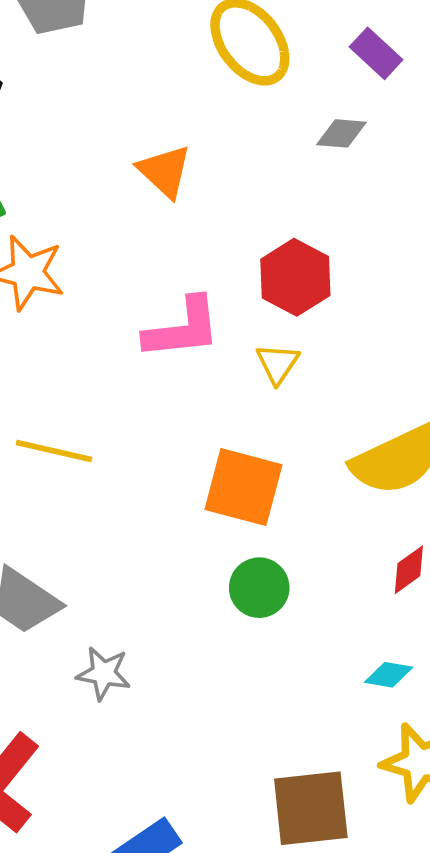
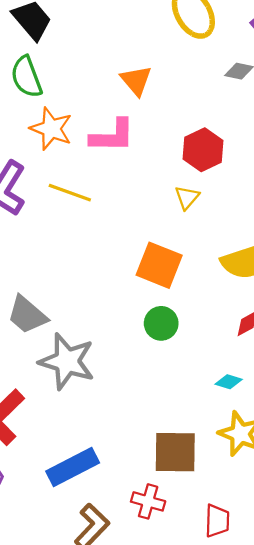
pink L-shape: (182, 329) -> (112, 136), moved
yellow line: (54, 451) -> (70, 193), moved
gray star: (104, 673) -> (67, 361), size x1.8

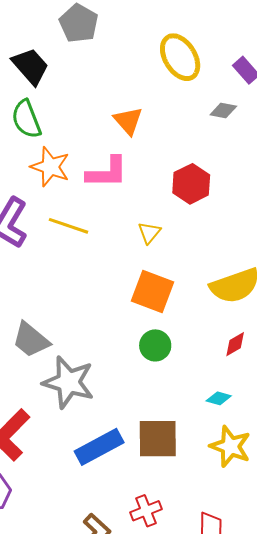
yellow triangle: (187, 197) -> (149, 233), moved
brown square: (175, 452) -> (158, 439), moved
blue rectangle: (73, 467) -> (99, 447), moved
red cross: (148, 501) -> (146, 511), turned -36

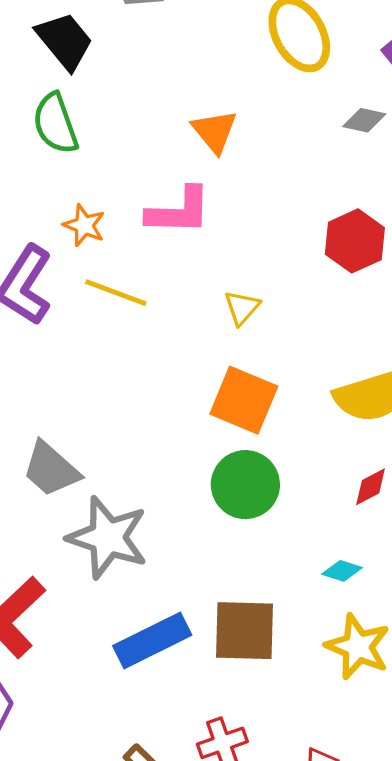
orange star: (50, 167) -> (84, 225), moved, size x0.7
red hexagon: (191, 184) -> (355, 241), moved
green circle: (155, 345) -> (245, 485), size x1.4

